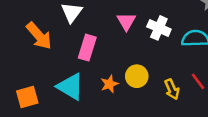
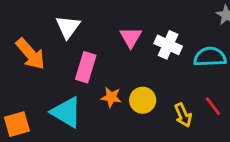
orange star: (109, 84) -> (111, 97), moved, turned 30

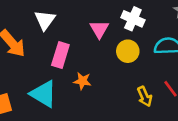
white cross: (168, 45) -> (133, 19), moved
yellow circle: (143, 100) -> (128, 51), moved

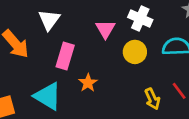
orange star: (82, 81) -> (88, 83), turned 30

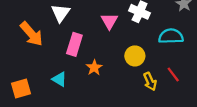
yellow circle: (135, 52) -> (135, 56), moved
cyan triangle: (48, 96) -> (59, 79), size x0.6

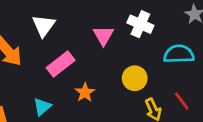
pink rectangle: (74, 44) -> (61, 64), turned 35
cyan triangle: (59, 79) -> (42, 107), turned 49

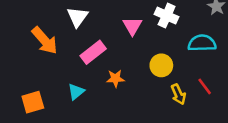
orange star: (85, 92) -> (115, 79), turned 30

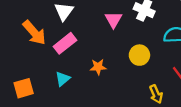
pink rectangle: (93, 52) -> (65, 43), moved
yellow arrow: (178, 94) -> (156, 94), moved

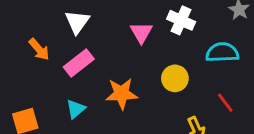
orange arrow: (34, 33) -> (39, 49), size x0.7
orange star: (98, 67) -> (122, 94), size x1.5

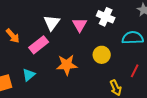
white triangle: (77, 22) -> (52, 23), moved
red line: (225, 103) -> (135, 71), turned 64
cyan triangle: (76, 109) -> (29, 75), moved

